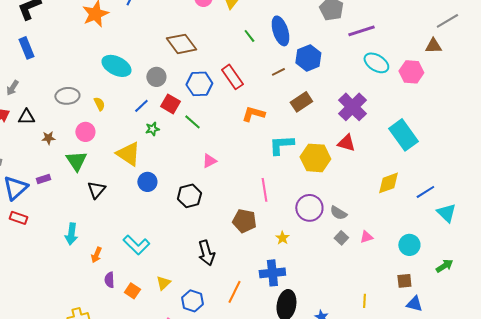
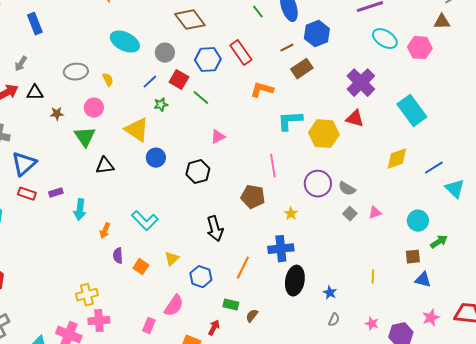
brown rectangle: (301, 102) -> (302, 69), moved
purple rectangle: (43, 179) -> (56, 193), moved
black triangle: (96, 190) -> (105, 166), turned 42
green arrow: (444, 266) -> (439, 242), moved

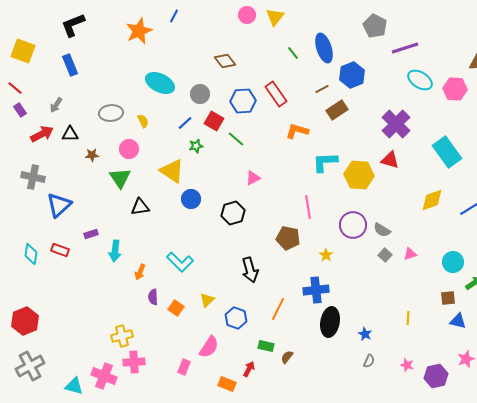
brown diamond: (190, 20) -> (225, 61), size x0.7
red rectangle: (27, 194) -> (60, 250), moved

